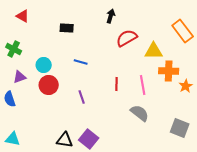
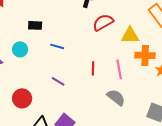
black rectangle: (67, 28) -> (35, 25), moved
red circle: (49, 85) -> (22, 98), moved
purple line: (82, 97) -> (58, 81), turned -40

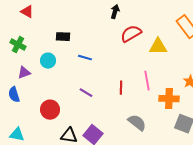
orange cross: (145, 55) -> (169, 99), moved
red line: (93, 68) -> (121, 88), moved
gray semicircle: (116, 97) -> (137, 123), moved

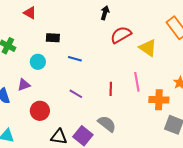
red triangle: (27, 12) -> (30, 13), moved
yellow triangle: (158, 47) -> (148, 48), turned 36
purple triangle: (24, 73) -> (24, 85), moved
gray semicircle: (137, 123) -> (107, 124), moved

